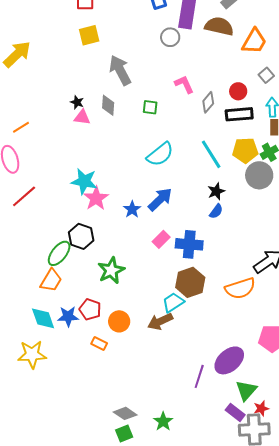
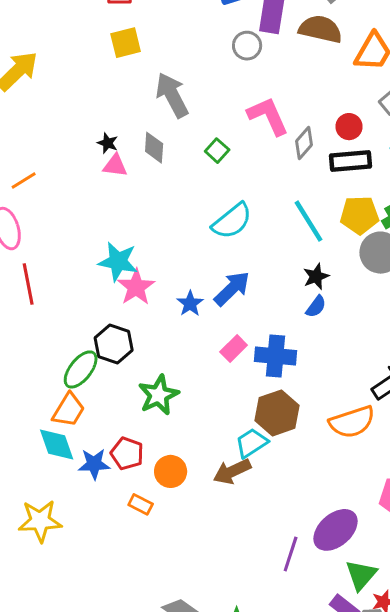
pink L-shape: (184, 84) -> (268, 116), size x1.4
green square: (150, 107) -> (217, 151), turned 35
red line: (24, 196) -> (28, 284), turned -60
cyan diamond: (43, 318) -> (57, 444), moved

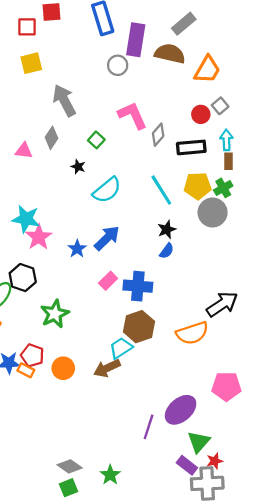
red circle: (349, 127) -> (201, 114), moved
black star: (108, 143) -> (78, 167), moved
gray diamond: (154, 148) -> (51, 138), turned 30
orange rectangle: (141, 504) -> (26, 370), moved

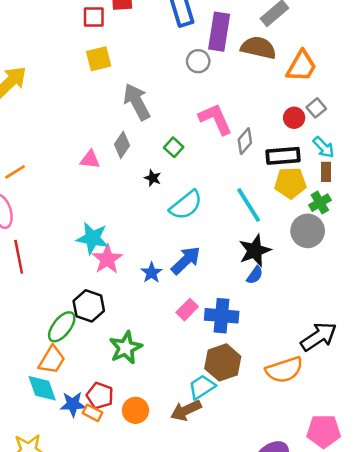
cyan arrow: (226, 140) -> (324, 147), turned 138
yellow pentagon: (198, 186) -> (290, 183), moved
black star: (167, 230) -> (255, 251), size x1.5

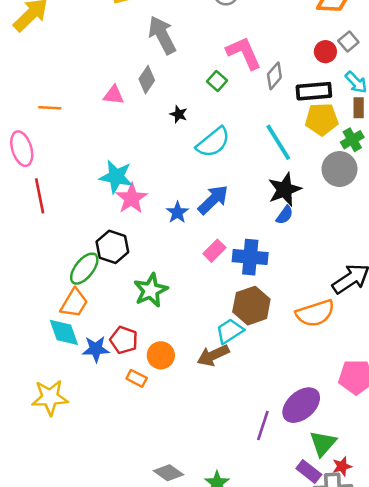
green square: (174, 147) -> (217, 81), moved
orange line: (15, 172) -> (50, 108), moved, turned 35
orange rectangle: (92, 413) -> (137, 378), moved

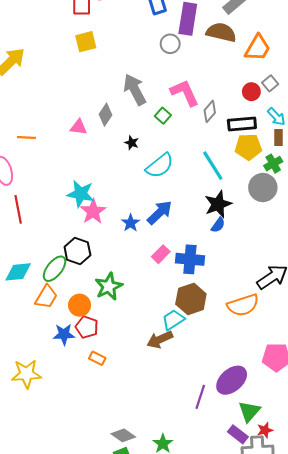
gray arrow: (162, 35) -> (135, 90), moved
cyan diamond: (64, 332) -> (18, 272), moved, turned -76
orange circle: (161, 355) -> (80, 305), moved

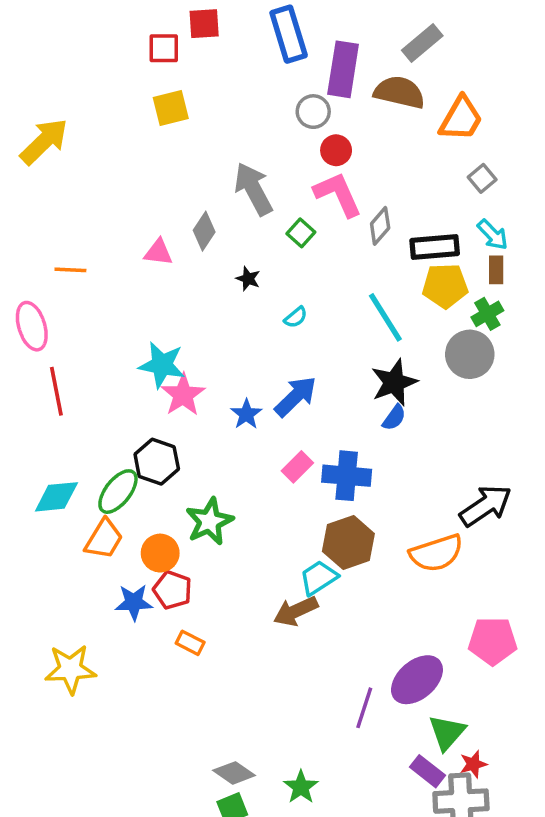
red circle: (251, 92) -> (336, 150), moved
cyan semicircle: (160, 166) -> (296, 317), size x0.5

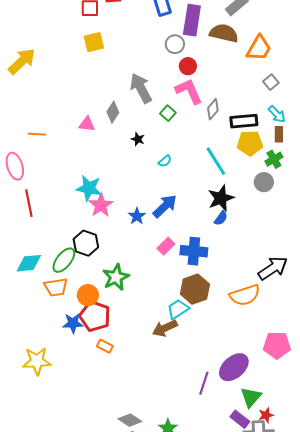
gray circle: (470, 354) -> (264, 182), size x0.7
orange trapezoid: (104, 539) -> (56, 287), turned 50
red pentagon: (172, 590) -> (95, 316), size x1.4

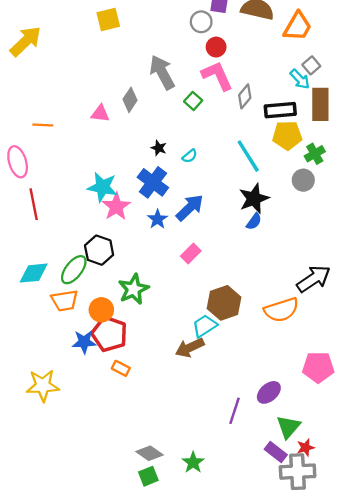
cyan arrow: (277, 114) -> (300, 79), moved
brown rectangle: (279, 134) -> (320, 104), moved, size x1.8
black star: (138, 139) -> (159, 148), moved
blue cross: (194, 251) -> (153, 182), moved, turned 32
purple ellipse: (234, 367) -> (269, 392), size x0.7

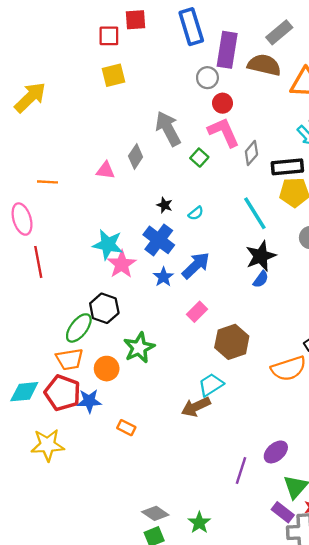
cyan diamond: (34, 273) -> (24, 392), moved
brown hexagon: (224, 303) -> (232, 342), moved
red pentagon: (109, 334) -> (63, 393), moved

